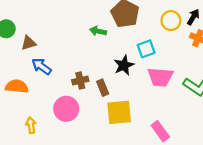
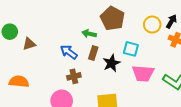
cyan square: (146, 49) -> (131, 49), turned 35
blue arrow: (41, 66) -> (69, 52), moved
brown rectangle: (103, 88) -> (93, 53), moved, turned 40

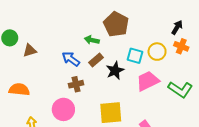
yellow circle: (152, 25) -> (157, 52), moved
brown rectangle: (93, 53) -> (96, 60), turned 32
pink trapezoid: (143, 73) -> (148, 81), turned 150

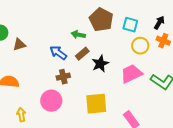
cyan square: (135, 56) -> (130, 25), moved

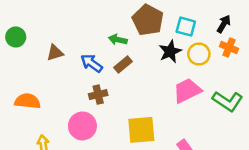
brown triangle: (19, 45) -> (55, 53), moved
black star: (100, 64) -> (170, 51), moved

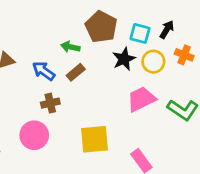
black arrow: (224, 24) -> (167, 29), moved

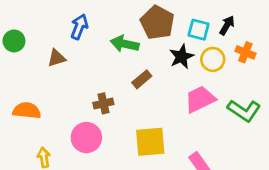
green arrow: (70, 47) -> (125, 44), size x1.4
blue arrow: (44, 71) -> (79, 27), moved, turned 75
brown rectangle: (76, 72) -> (142, 79), moved

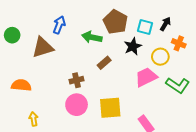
brown triangle: (57, 58) -> (43, 47), size x1.6
yellow circle: (213, 59) -> (160, 57), moved
pink circle: (86, 138) -> (77, 105), moved

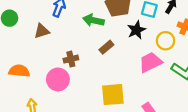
brown triangle: (43, 47) -> (42, 31), size x0.7
brown cross: (77, 80) -> (71, 59), moved
pink circle: (77, 105) -> (58, 79), moved

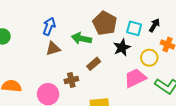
brown triangle: (42, 31) -> (53, 49), moved
brown cross: (71, 59) -> (71, 80), moved

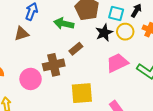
brown triangle: (53, 49) -> (21, 34), moved
yellow circle: (149, 58) -> (125, 32), moved
brown cross: (71, 80) -> (54, 65), size x1.5

